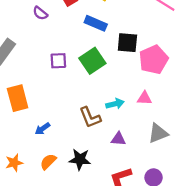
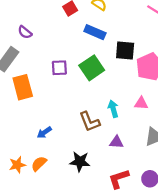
purple semicircle: (40, 13) -> (25, 32), moved
orange rectangle: (18, 98) -> (23, 87), moved
cyan arrow: (115, 104) -> (113, 109), turned -91
orange semicircle: (48, 162) -> (39, 164), moved

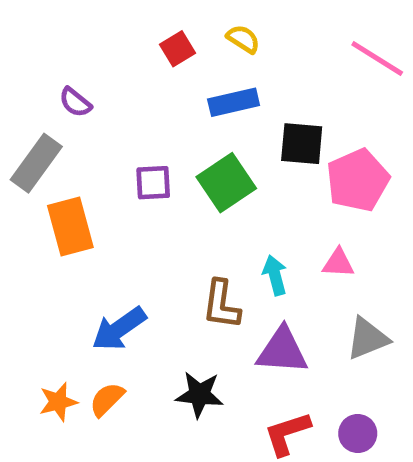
blue rectangle: (95, 32) -> (234, 102), turned -36
brown L-shape: (90, 122) -> (221, 304), turned 30
blue arrow: (44, 132) -> (119, 329), size x1.6
purple triangle: (116, 142) -> (282, 351), size x1.6

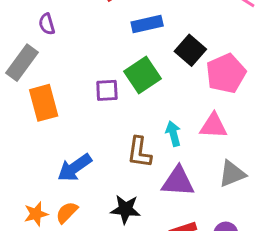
purple semicircle: (75, 102) -> (47, 24), turned 35
black square: (302, 144) -> (190, 50), turned 36
purple square: (153, 183) -> (107, 90), moved
pink triangle: (338, 263) -> (213, 126), size x1.4

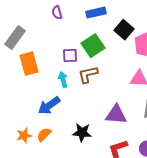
purple semicircle: (47, 24) -> (57, 13), moved
cyan arrow: (173, 134) -> (63, 80), moved
brown L-shape: (139, 152) -> (88, 75), moved, turned 70

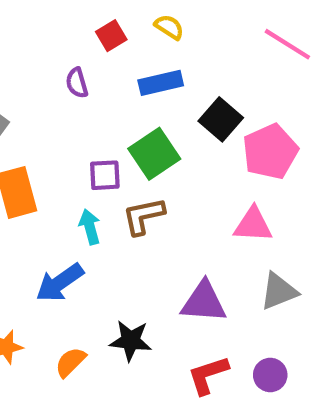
orange semicircle: (44, 135) -> (70, 362), moved

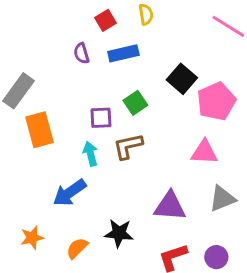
yellow semicircle: (169, 27) -> (146, 14), turned 48
blue rectangle: (161, 83) -> (123, 53), moved
green square: (154, 154) -> (135, 103), size x0.7

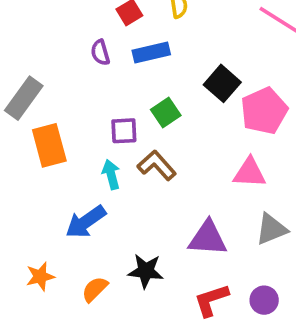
brown L-shape: (128, 146) -> (157, 165), turned 60

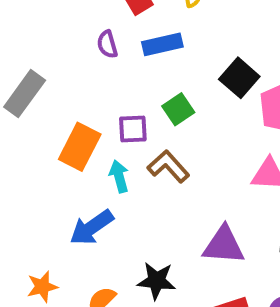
orange rectangle: (49, 145) -> (80, 147), moved, turned 42

